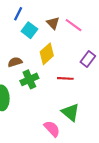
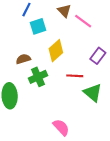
brown triangle: (53, 23) -> (64, 11), moved
cyan square: (29, 30) -> (38, 26), turned 35
green triangle: (70, 112) -> (93, 93), moved

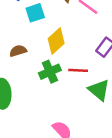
green cross: (38, 77) -> (50, 72), moved

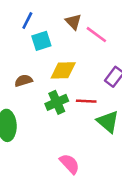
yellow diamond: (56, 41) -> (63, 70), turned 40

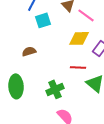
yellow diamond: (63, 70) -> (79, 38), moved
green cross: (57, 102) -> (55, 89), moved

